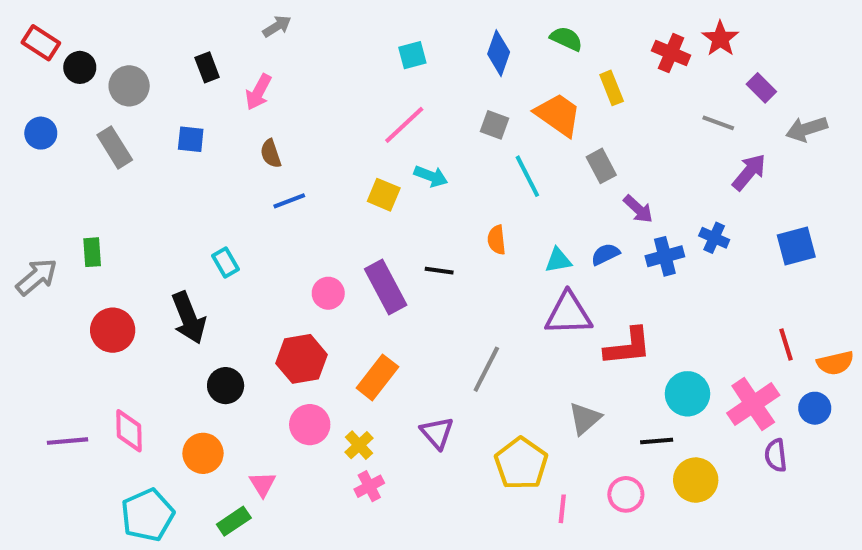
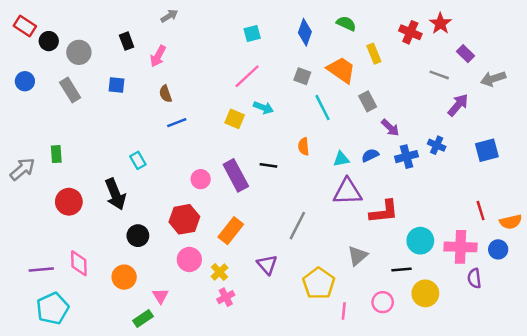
pink cross: (753, 404) -> (460, 247), turned 36
cyan pentagon: (148, 515) -> (53, 308), moved

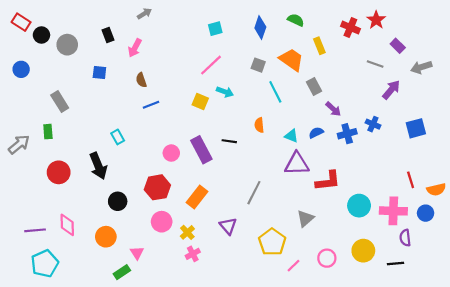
gray rectangle: (70, 90) -> (60, 102), moved
cyan triangle: (341, 159) -> (291, 136), turned 32
black line: (401, 270) -> (396, 264), moved
pink line: (344, 311) -> (294, 266), turned 40

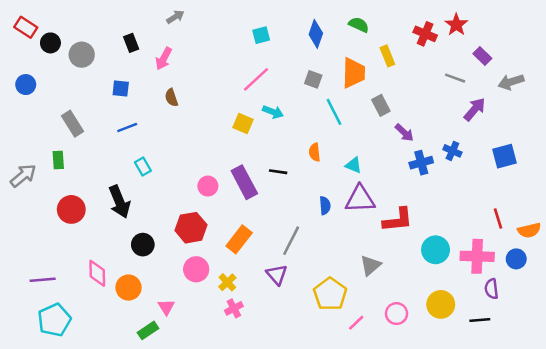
orange trapezoid: (291, 60) -> (354, 73), turned 56
blue line: (151, 105) -> (127, 127), moved
blue semicircle: (316, 133) -> (325, 206), moved, turned 112
gray line: (254, 193) -> (291, 241), moved
pink diamond: (67, 225) -> (97, 273), moved

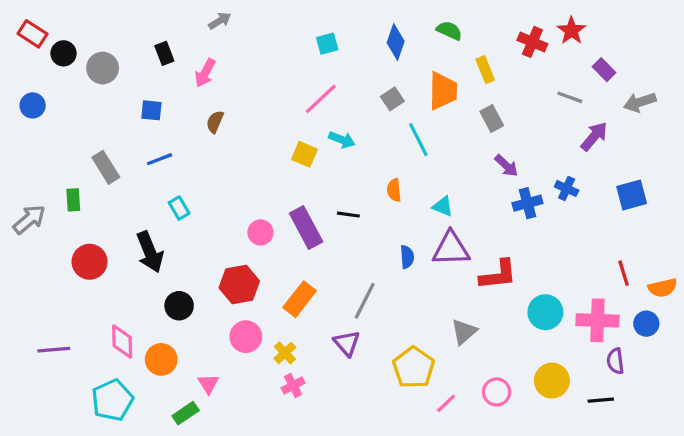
gray square: (313, 79) -> (392, 99), turned 36
brown semicircle: (171, 98) -> (215, 122), turned 42
gray rectangle: (381, 105) -> (492, 118), moved
gray rectangle: (73, 124) -> (106, 167), moved
cyan pentagon: (54, 320) -> (112, 400), moved

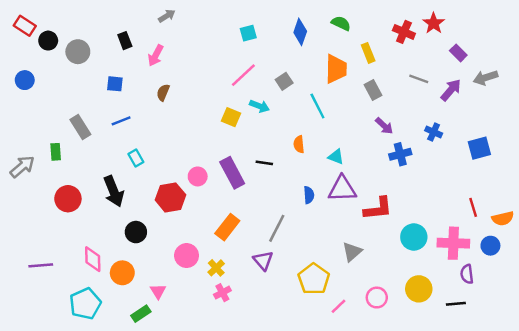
gray line: (570, 97) -> (419, 79), moved
gray square: (392, 99) -> (284, 81), moved
purple arrow: (594, 136) -> (451, 90), moved
blue cross: (567, 188) -> (434, 132), moved
red hexagon: (239, 285) -> (170, 197), moved

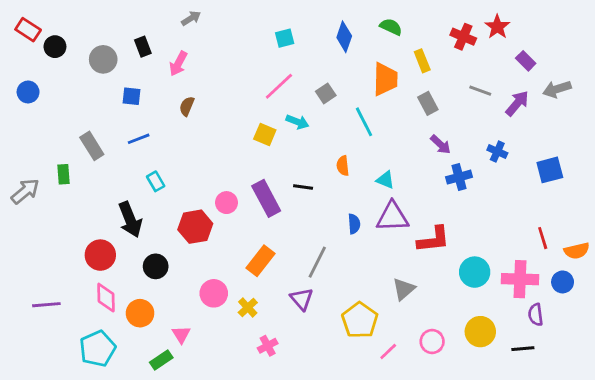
gray circle: (78, 52) -> (103, 59), moved
red circle: (68, 199) -> (100, 255), moved
pink cross: (222, 293) -> (268, 346), moved

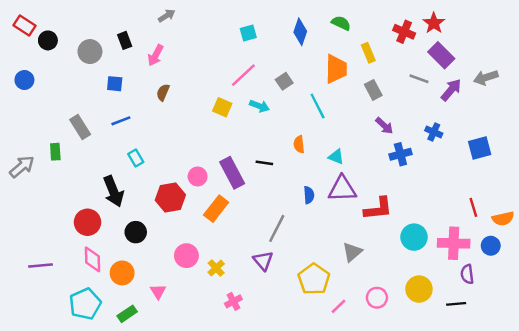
purple rectangle: (526, 61) -> (441, 55), moved, size x1.5
yellow square: (265, 135) -> (222, 107), moved
orange rectangle: (261, 261) -> (216, 209), moved
green rectangle: (161, 360) -> (127, 314), moved

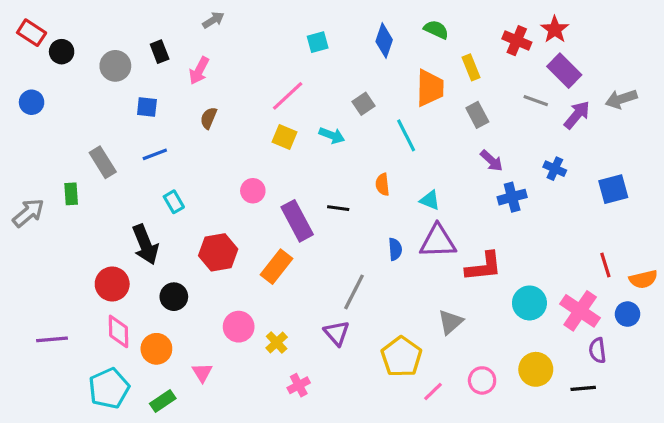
pink line: (243, 75) -> (288, 96), moved
pink circle: (198, 176) -> (253, 191), moved
pink cross: (454, 243) -> (580, 311), turned 32

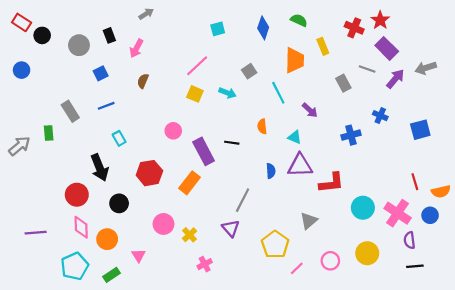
blue square: (147, 107) -> (101, 73), turned -32
gray rectangle: (477, 115) -> (343, 83), moved
purple arrow: (492, 161) -> (310, 110), moved
black line: (583, 388) -> (415, 266), moved

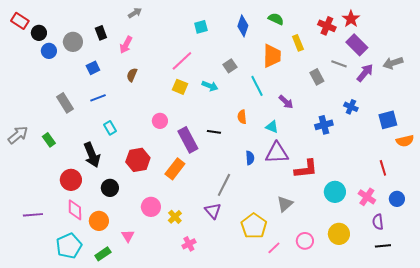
blue circle: (22, 70) -> (49, 51), moved
green rectangle: (49, 133) -> (49, 140), moved, turned -32
orange semicircle: (441, 191) -> (405, 141), moved
pink cross: (398, 213) -> (367, 197), size x0.7

